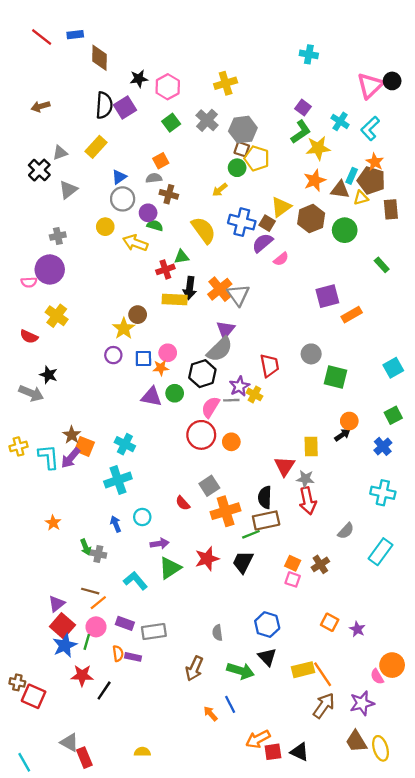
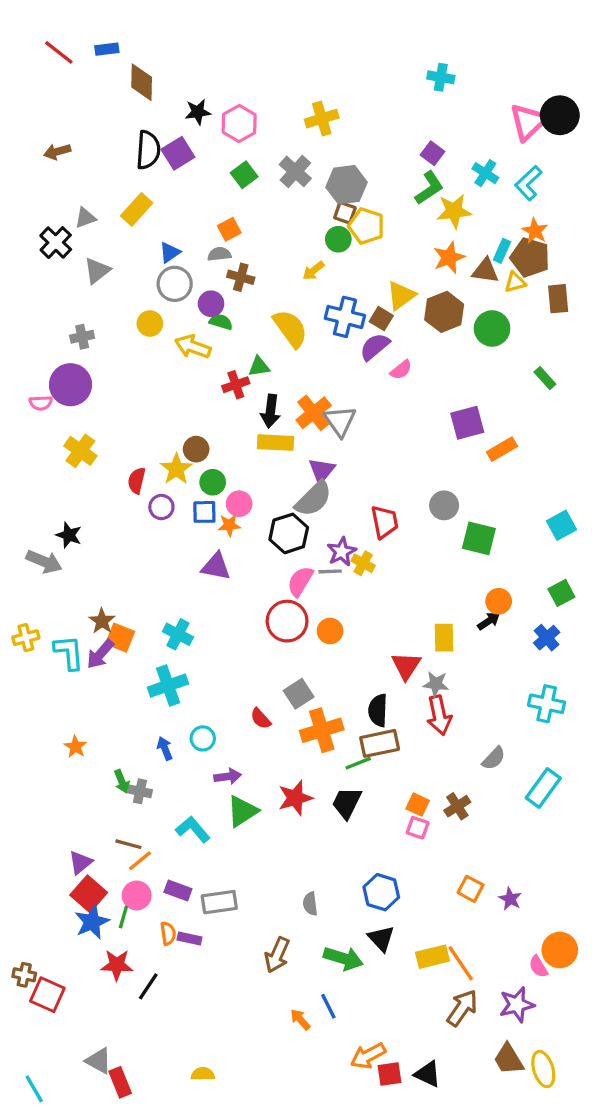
black circle: (392, 81) -> (560, 115), size x1.5
yellow rectangle: (175, 300) -> (275, 443), moved
red semicircle: (29, 337) -> (137, 481), moved, turned 78
green circle: (175, 393) -> (213, 482), moved

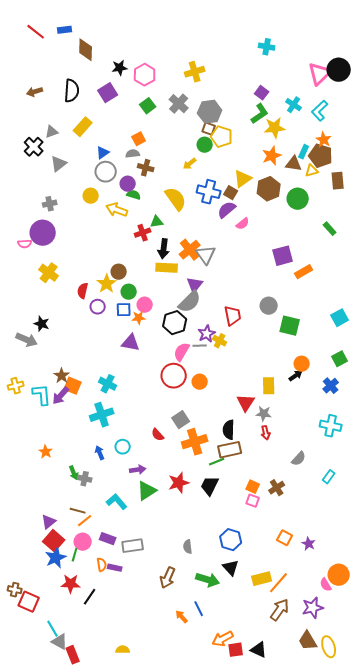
black semicircle: (148, 150) -> (72, 91), moved
red arrow: (439, 715) -> (266, 433), size x0.6
cyan rectangle: (543, 788) -> (329, 477), size x0.6
orange line: (461, 963) -> (279, 583), turned 75
cyan line: (34, 1089) -> (53, 629), moved

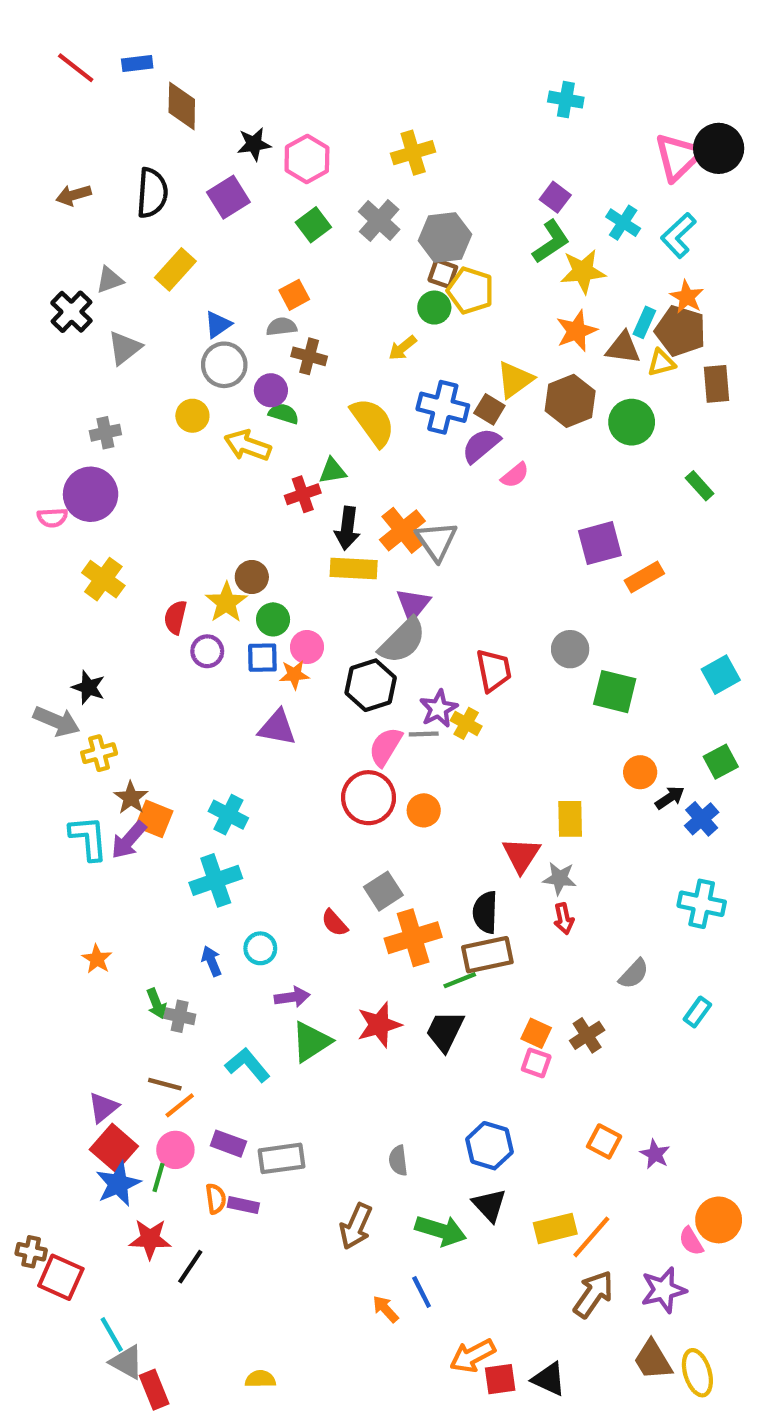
black arrow: (296, 376) -> (670, 798), moved
yellow cross: (16, 386) -> (99, 753), moved

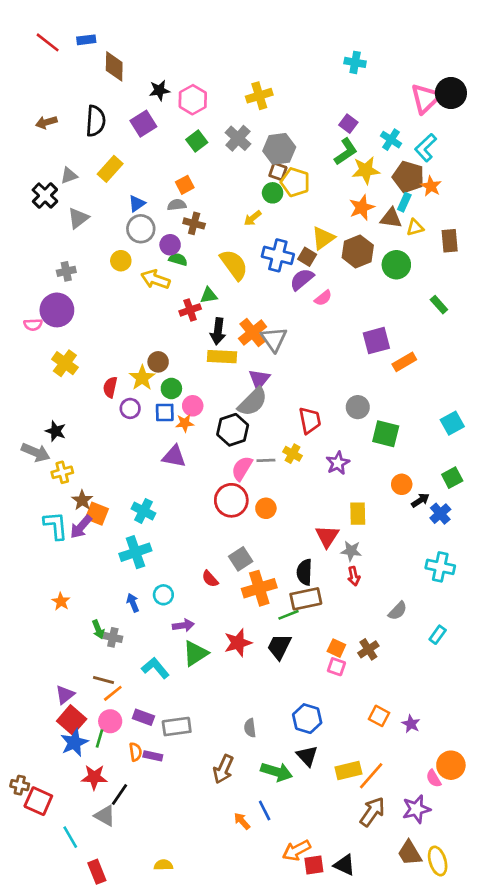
brown pentagon: (680, 331) -> (408, 177), moved
purple star: (439, 709) -> (338, 463), moved
gray triangle: (127, 1362) -> (105, 816), moved

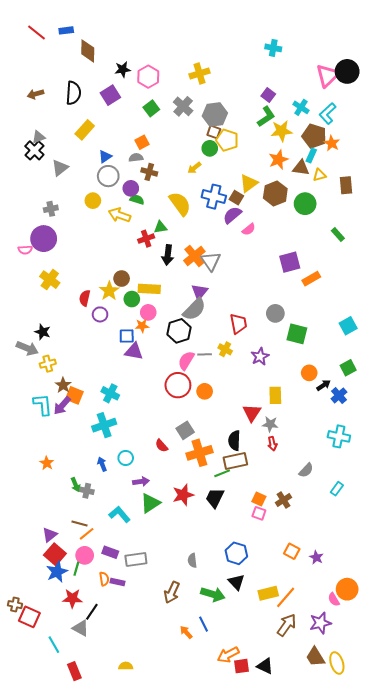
gray triangle: (69, 176) -> (39, 137), moved
yellow rectangle: (222, 357) -> (149, 289), moved
blue square: (165, 412) -> (127, 336), moved

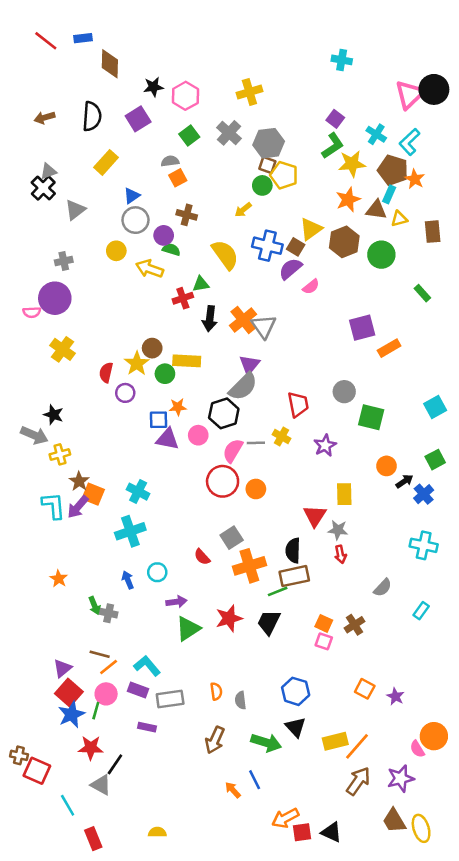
gray semicircle: (136, 158) -> (170, 161), moved
pink circle: (148, 312) -> (198, 435), moved
cyan L-shape: (120, 514) -> (147, 666), moved
orange semicircle: (104, 579) -> (216, 691), moved

